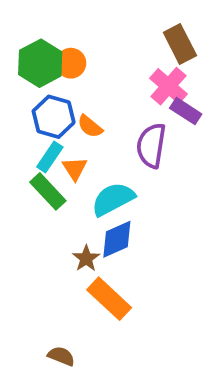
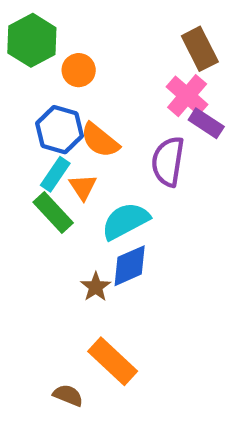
green hexagon: (40, 63) -> (32, 40), moved
orange semicircle: (90, 126) -> (100, 140), size x1.4
orange rectangle: (109, 299) -> (113, 361), moved

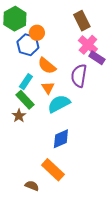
brown rectangle: (200, 49) -> (82, 21), moved
blue hexagon: (60, 130) -> (28, 45), moved
orange triangle: (83, 187) -> (48, 88), moved
blue diamond: (130, 266) -> (61, 139), moved
brown star: (96, 287) -> (19, 116), moved

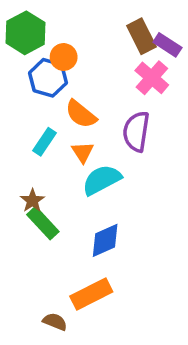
purple rectangle: (97, 58) -> (167, 45), moved
green rectangle: (25, 100) -> (43, 223), moved
orange rectangle: (53, 170) -> (91, 294), turned -70

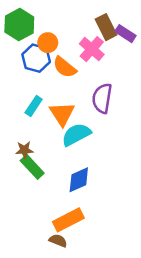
pink cross: (152, 78) -> (92, 49), moved
orange semicircle: (81, 114) -> (65, 67), moved
orange triangle: (83, 152) -> (62, 114), size x1.5
brown star: (32, 201) -> (24, 150), turned 30
brown semicircle: (55, 322) -> (58, 241), moved

